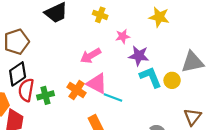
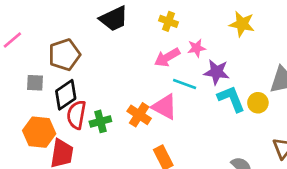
pink arrow: (90, 56) -> (167, 57), moved
cyan line: (113, 98) -> (185, 84), moved

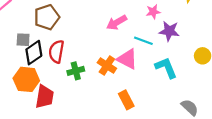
pink arrow: (167, 57) -> (117, 23), moved
black diamond: (66, 95) -> (34, 53), moved
cyan L-shape: (231, 99) -> (166, 68), moved
red semicircle: (76, 115) -> (56, 52), moved

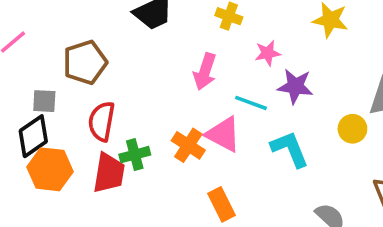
pink arrow: (117, 23) -> (205, 72), turned -42
black diamond: (34, 53) -> (33, 136), moved
red trapezoid: (45, 97) -> (109, 173), moved

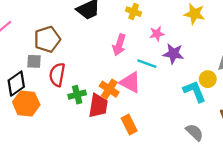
gray square: (44, 101) -> (34, 61), moved
cyan L-shape: (290, 149) -> (194, 91), moved
red trapezoid: (109, 173) -> (98, 106), moved

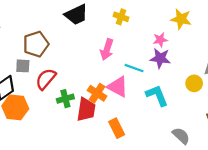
pink star: (157, 34) -> (160, 40), moved
red semicircle: (57, 75) -> (46, 79), turned 30
cyan L-shape: (194, 91) -> (157, 95), moved

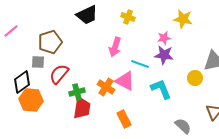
red trapezoid: (86, 110) -> (82, 108), moved

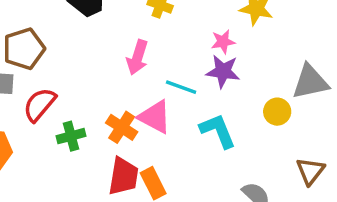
red trapezoid: (82, 108) -> (123, 176), moved

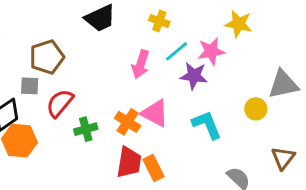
pink star: (223, 42) -> (211, 51), size x1.4
purple star: (223, 71) -> (194, 76), moved
cyan line: (181, 87) -> (177, 51), moved, turned -60

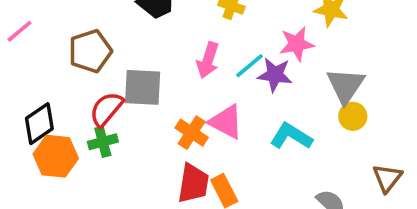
cyan line: (177, 51) -> (250, 66), moved
gray triangle: (283, 84) -> (346, 86), moved, turned -44
gray square: (30, 86) -> (143, 87), moved, size x1.6
cyan L-shape: (207, 125) -> (291, 136), turned -36
green cross: (86, 129) -> (103, 142), moved

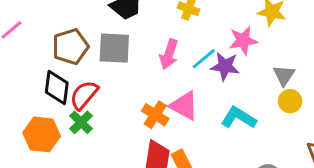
gray triangle: (346, 86) -> (284, 75), size x0.7
gray square: (143, 87) -> (114, 48), moved
black diamond: (39, 124) -> (57, 87), moved, turned -48
green cross: (103, 142) -> (81, 122), turned -30

